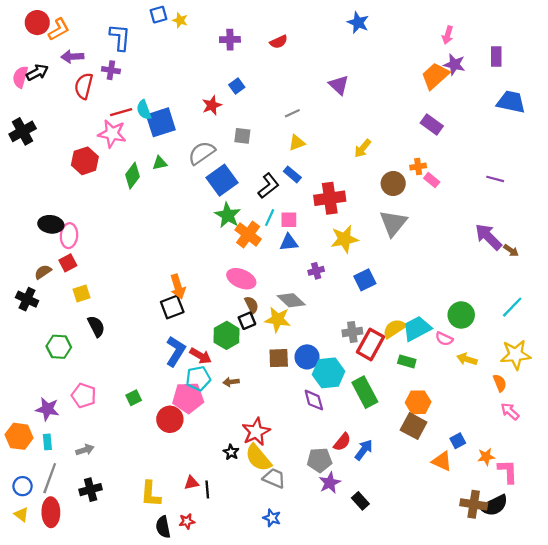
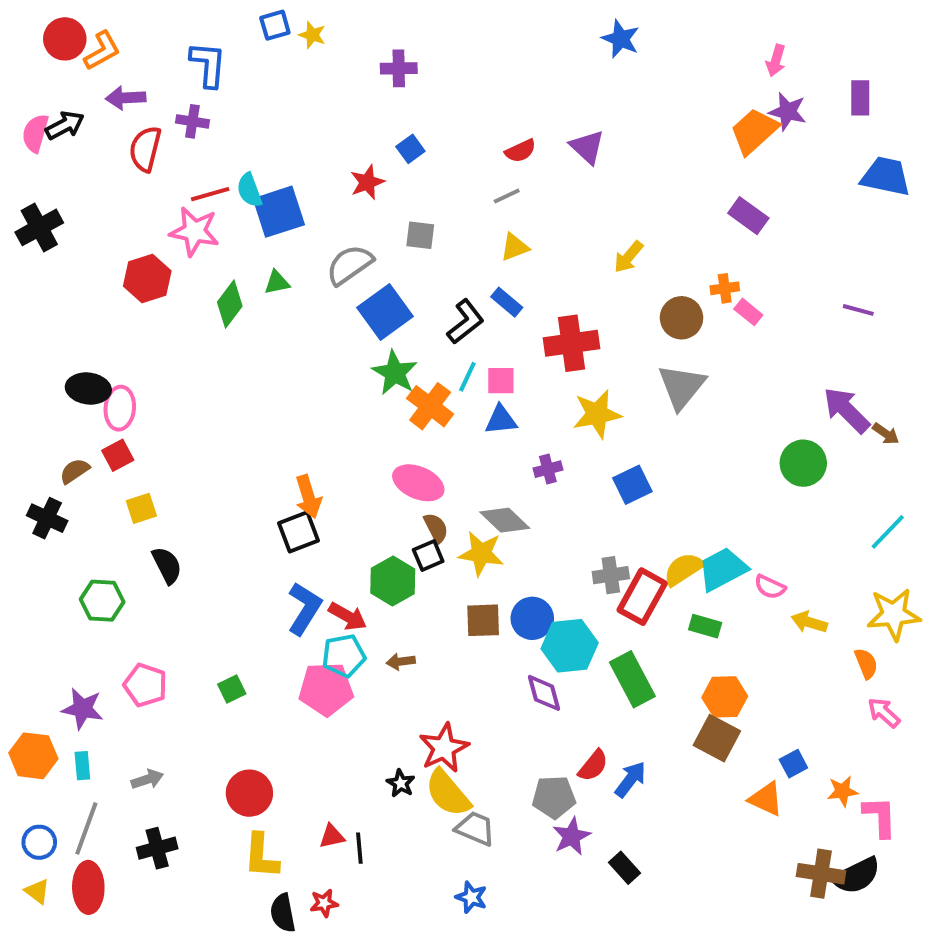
red semicircle: (279, 42) -> (520, 151), moved
green circle: (461, 315) -> (803, 463), moved
red circle: (170, 419) -> (249, 793), moved

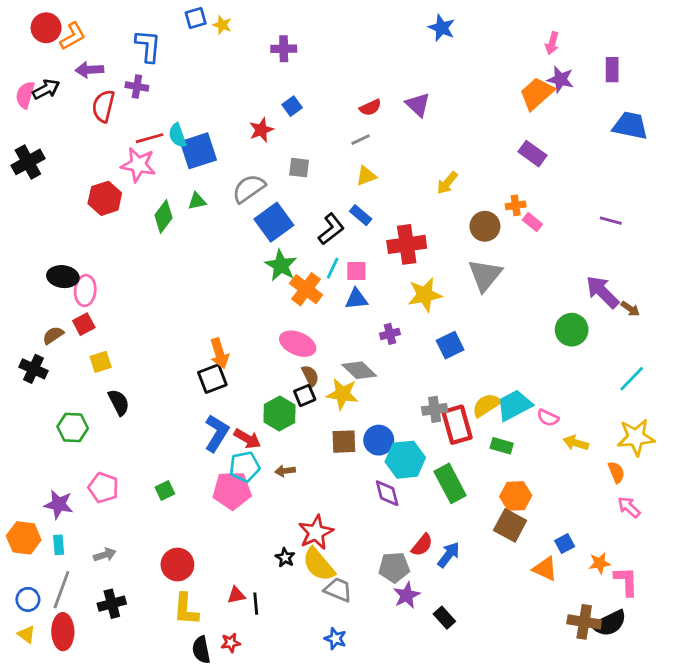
red rectangle: (642, 597) -> (457, 425), turned -45

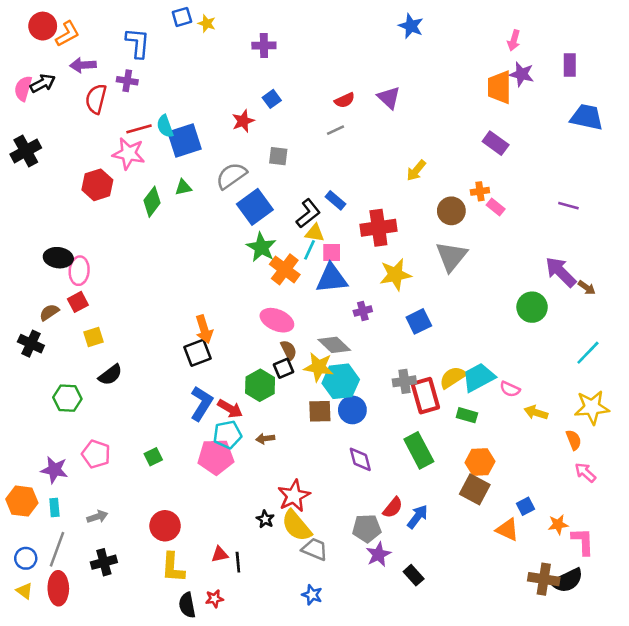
orange trapezoid: (537, 93) -> (499, 87), turned -48
yellow triangle: (366, 176) -> (315, 233), moved, turned 30
blue triangle: (356, 299) -> (332, 278), size x1.5
black semicircle: (119, 402) -> (110, 375), turned 80
cyan hexagon: (405, 460) -> (341, 381), moved

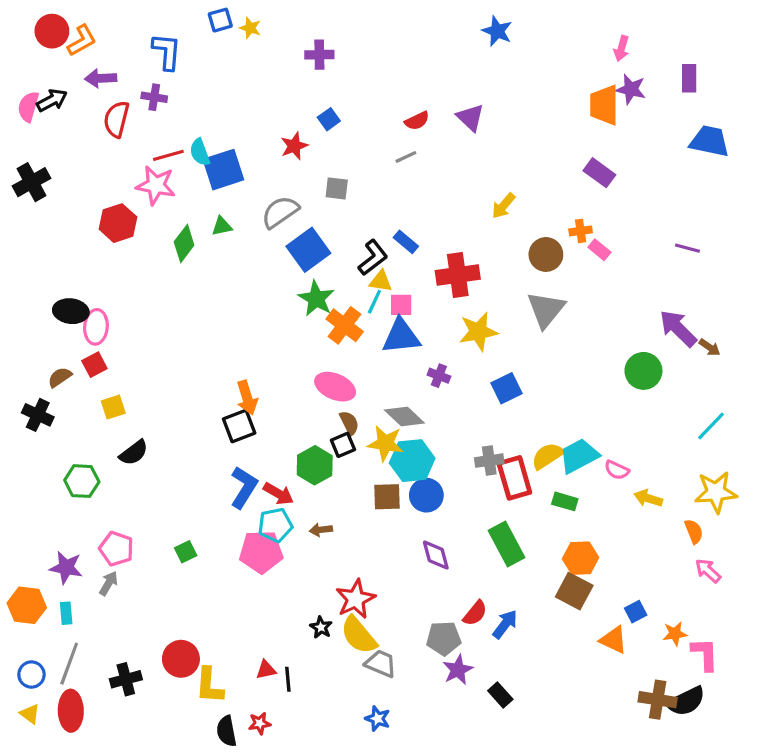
purple cross: (363, 311) -> (439, 376), turned 36
gray arrow: (97, 517) -> (109, 583), moved, turned -42
red circle: (165, 526) -> (181, 659), moved

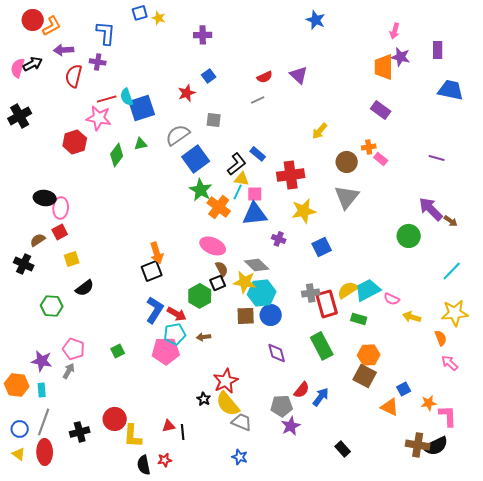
black rectangle: (500, 695) -> (343, 449), moved

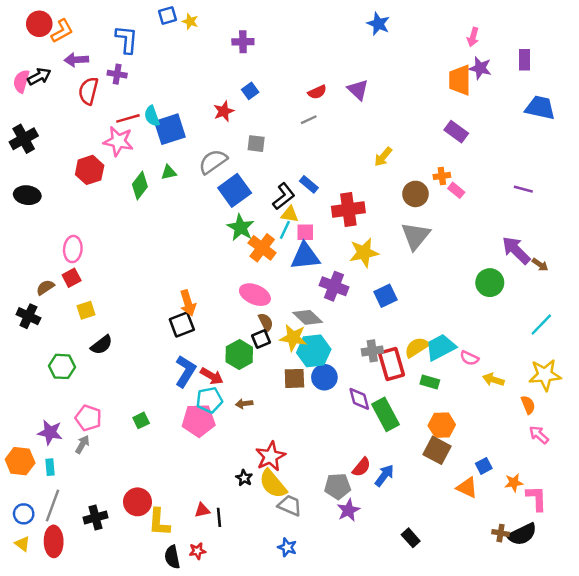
black ellipse: (45, 198) -> (27, 195), moved
purple cross: (279, 239) -> (334, 286), size x1.6
purple diamond: (277, 353) -> (359, 399), moved
brown cross: (418, 445) -> (501, 533), size x0.6

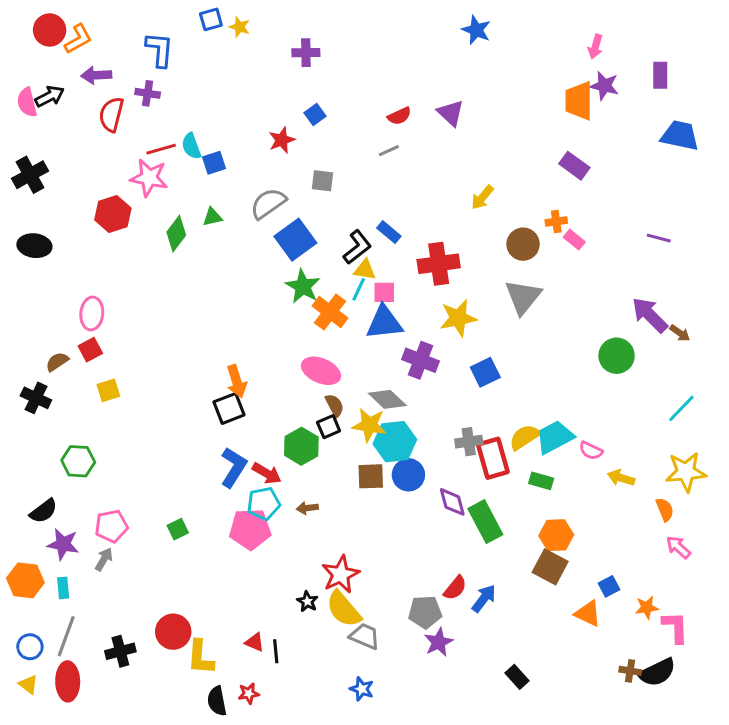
pink semicircle: (21, 81) -> (27, 102), turned -30
blue square: (170, 129) -> (214, 163), size x0.6
black semicircle: (102, 345) -> (44, 511), moved
pink pentagon: (88, 418) -> (111, 526), turned -30
red triangle: (202, 510) -> (255, 642), turned 35

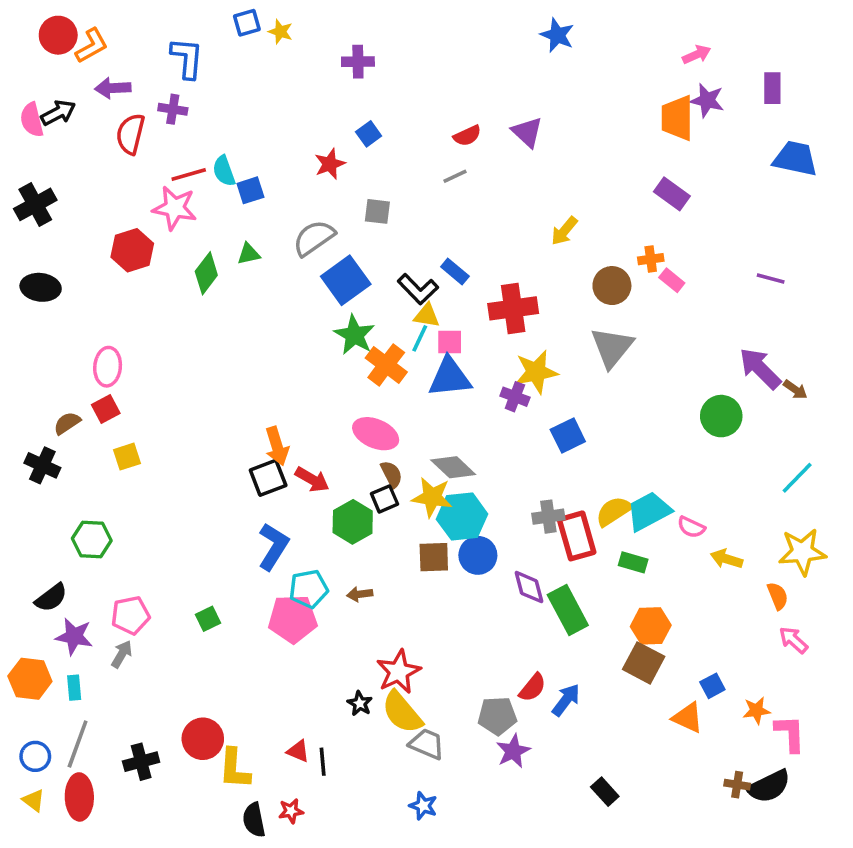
pink arrow: (595, 47) -> (697, 55), turned -130
black L-shape: (357, 247) -> (418, 289), turned 84
purple cross: (421, 360) -> (515, 397), moved, size x0.7
red arrow: (267, 473) -> (312, 480), moved

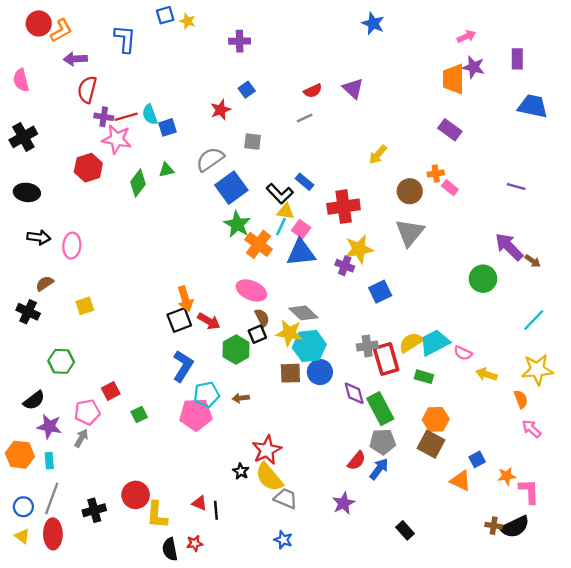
purple cross: (173, 109) -> (104, 117), moved
black arrow: (58, 113) -> (39, 237), moved, turned 35
pink square: (450, 342) -> (301, 229), turned 36
red square: (106, 409) -> (111, 391), moved
gray pentagon: (497, 716) -> (383, 442), moved

